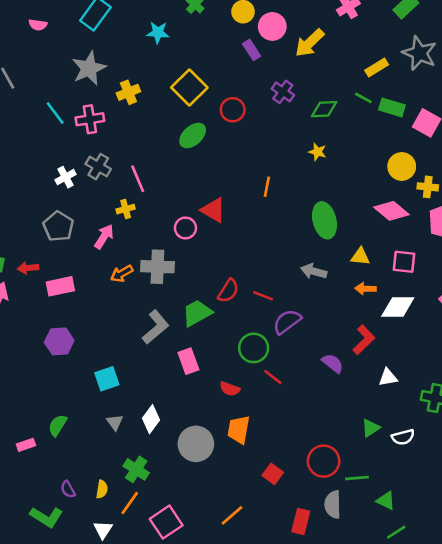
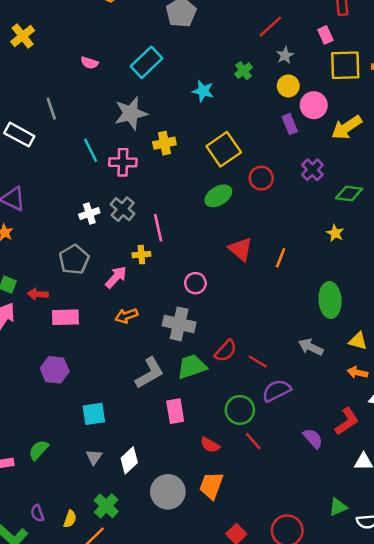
red triangle: (213, 210) -> (241, 249), moved
gray cross: (157, 267) -> (179, 324), moved

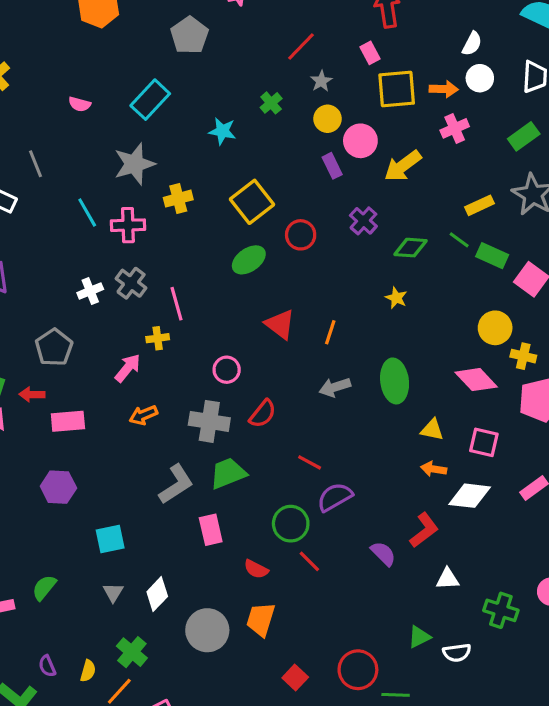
gray pentagon: (74, 259) -> (54, 347), moved
gray arrow: (311, 347) -> (335, 387), moved, turned -40
red semicircle: (226, 351) -> (263, 414), moved

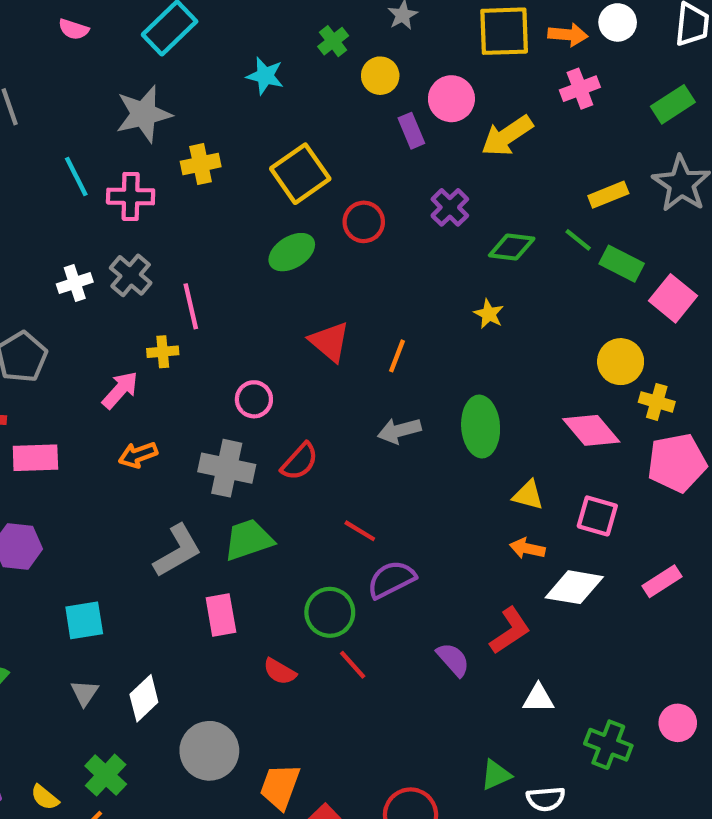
yellow circle: (328, 119) -> (380, 76), moved
orange trapezoid: (261, 619) -> (280, 787), moved
yellow semicircle: (88, 671) -> (45, 797), turned 110

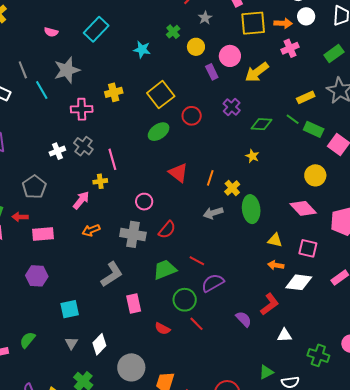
gray star: (144, 114) -> (67, 70), moved
cyan line: (76, 176) -> (42, 90), moved
yellow cross: (657, 402) -> (232, 188), moved, turned 35
green trapezoid: (248, 540) -> (165, 270), moved

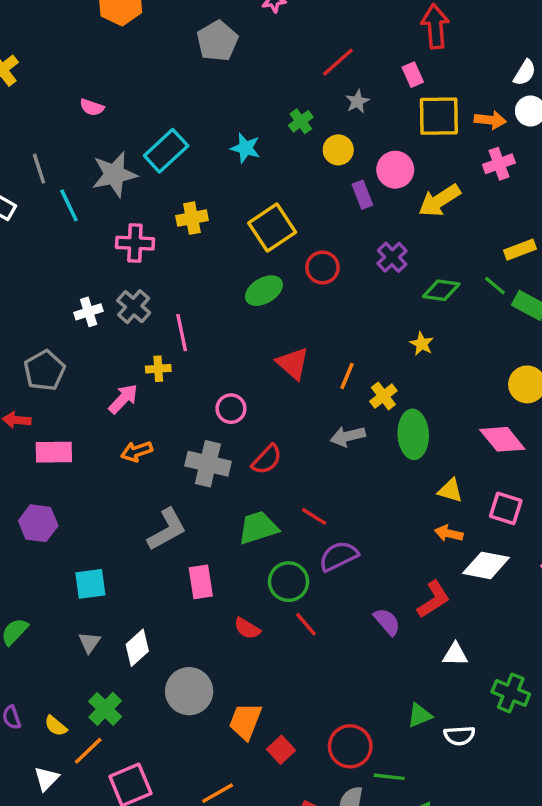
cyan rectangle: (96, 29) -> (166, 151), moved

